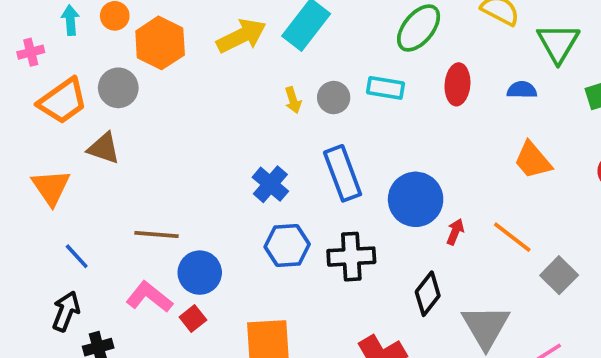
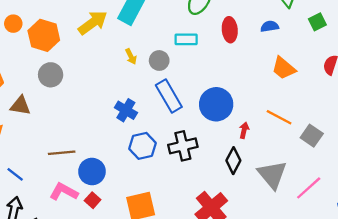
gray circle: (118, 88) -> (51, 75), moved
gray circle: (334, 98) -> (159, 60), moved
red arrow: (455, 232) -> (244, 130), moved

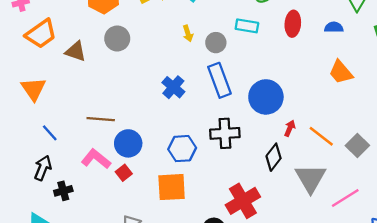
gray circle: (51, 75) -> (117, 38), moved
brown triangle: (20, 106) -> (76, 51), moved
orange line: (279, 117) -> (321, 136), moved
blue hexagon: (143, 146) -> (182, 149), moved

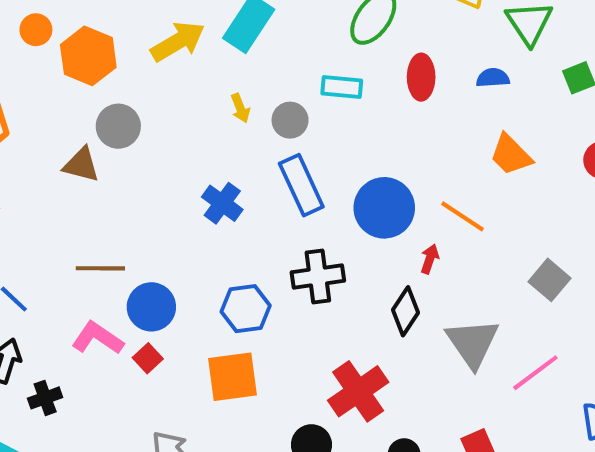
brown triangle: (76, 51) -> (81, 165), moved
orange line: (321, 136) -> (463, 216), moved

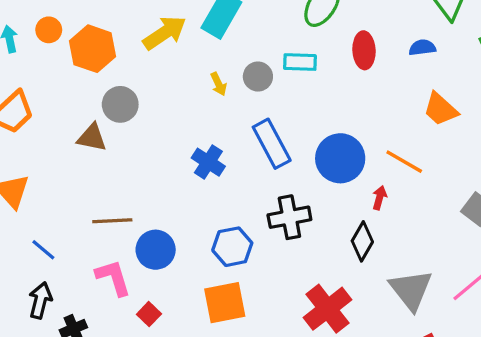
gray circle: (290, 120) -> (258, 77), moved
pink L-shape: (98, 338) -> (113, 278), turned 42
gray triangle: (473, 343) -> (411, 290), moved
red square: (148, 358) -> (149, 314), moved

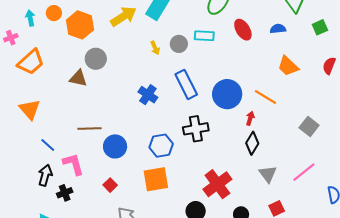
red ellipse: (364, 50) -> (243, 30), turned -30
black diamond: (362, 241) -> (252, 143), moved
pink L-shape: (113, 278) -> (73, 164), moved
gray triangle: (411, 290) -> (268, 174), size x0.7

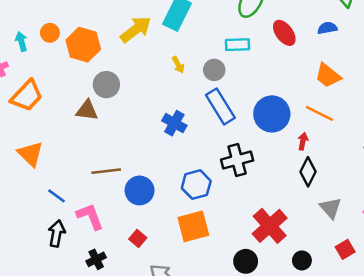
gray circle: (179, 44) -> (214, 70), moved
orange trapezoid: (288, 66) -> (328, 76), moved
black cross: (65, 193) -> (96, 259), moved

